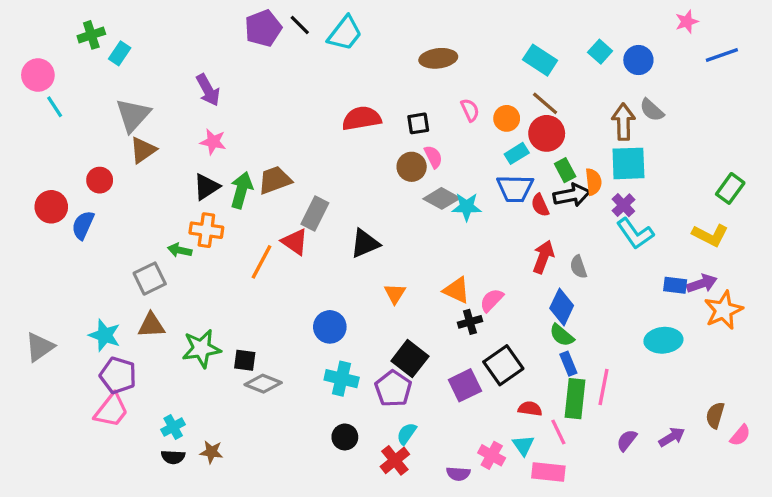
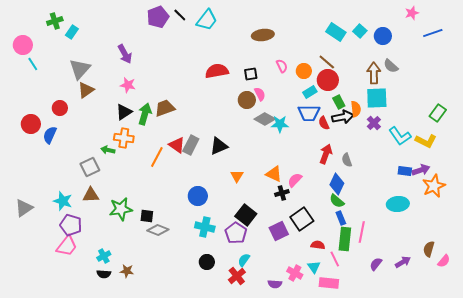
cyan rectangle: (540, 60) -> (336, 32), moved
gray rectangle: (315, 213) -> (191, 145), moved
cyan L-shape: (635, 233) -> (400, 136), moved

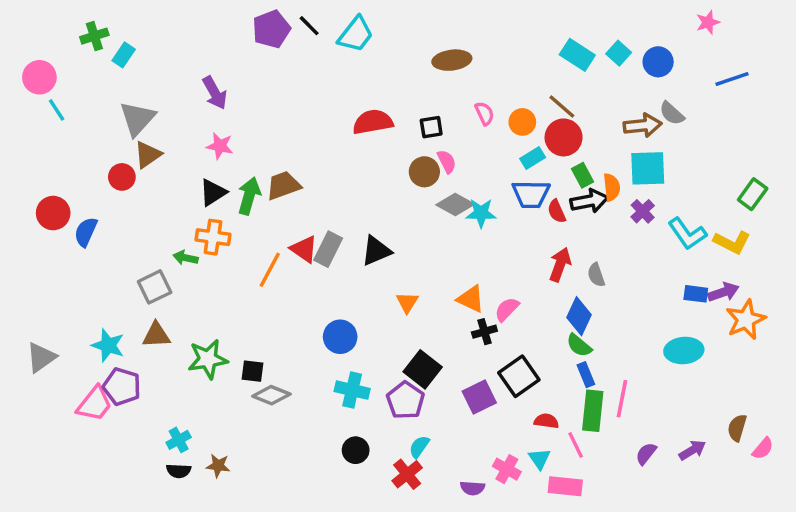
blue line: (433, 33) -> (732, 79), moved
brown arrow: (374, 73) -> (643, 125), turned 85
red circle: (60, 108) -> (122, 177), moved
pink trapezoid: (67, 246) -> (94, 404), moved

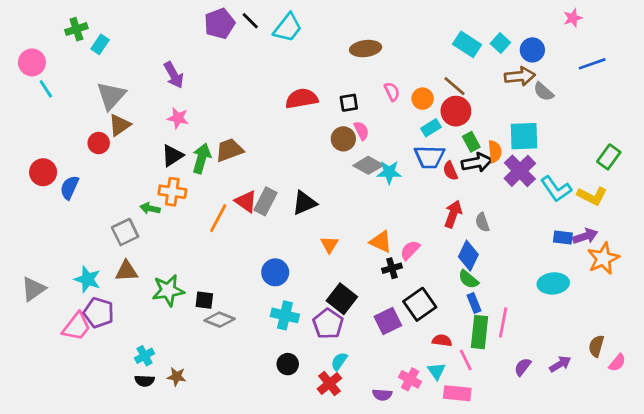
brown arrow: (643, 125) -> (520, 76), moved
purple cross: (643, 211) -> (520, 171), size x1.6

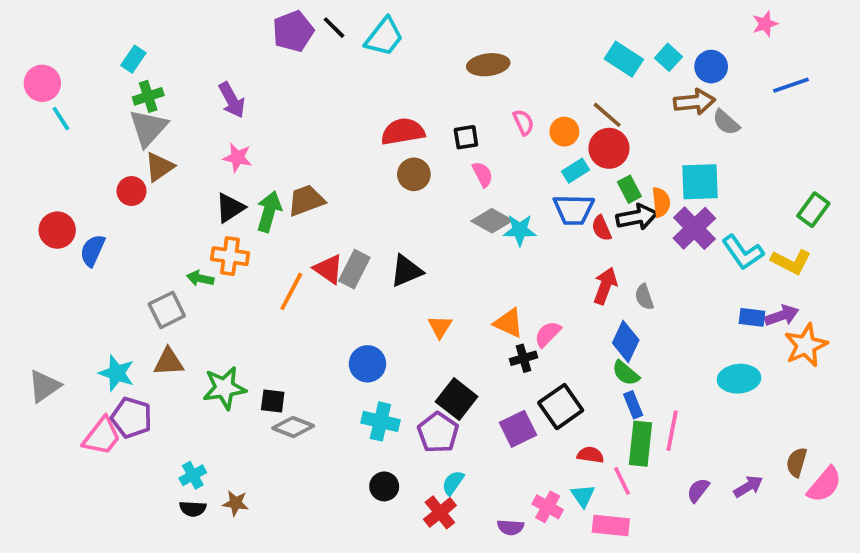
green cross: (76, 29) -> (148, 96), moved
brown circle: (343, 139) -> (414, 174), moved
pink semicircle: (617, 363) -> (824, 485), size x1.5

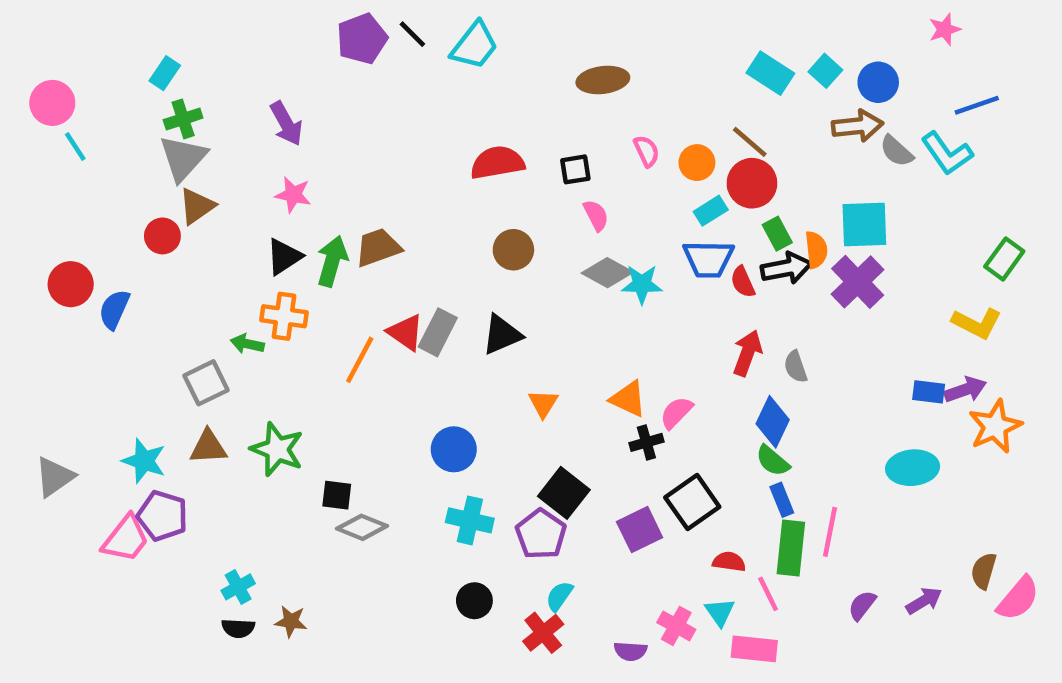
brown circle: (414, 174) -> (513, 250), moved
cyan L-shape: (743, 252) -> (947, 153), moved
green star: (224, 388) -> (277, 449), moved, turned 30

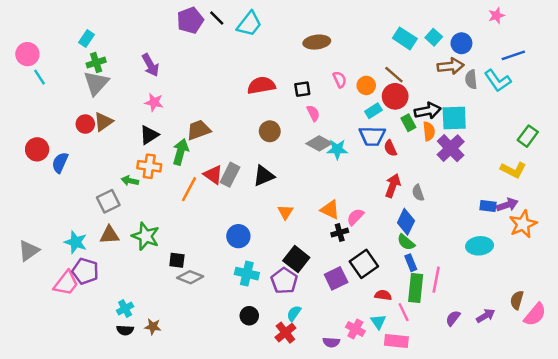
gray semicircle: (897, 151) -> (471, 79), turned 42
brown triangle: (197, 206) -> (103, 122), moved
green arrow: (332, 261) -> (181, 152), moved
black arrow: (786, 268) -> (428, 111), moved

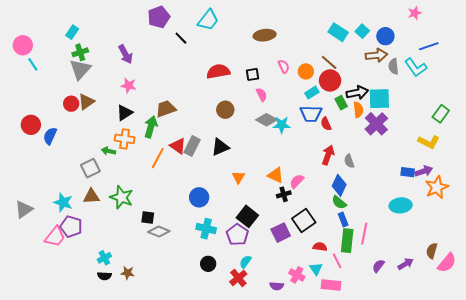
black line: (217, 18) -> (181, 38), moved

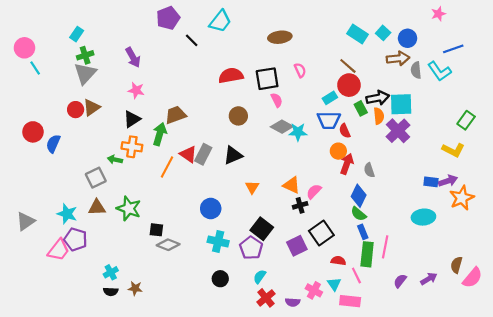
orange circle: (306, 71) -> (338, 151), moved
black square: (252, 74) -> (267, 79), size x1.6
red cross: (238, 278) -> (266, 298), moved

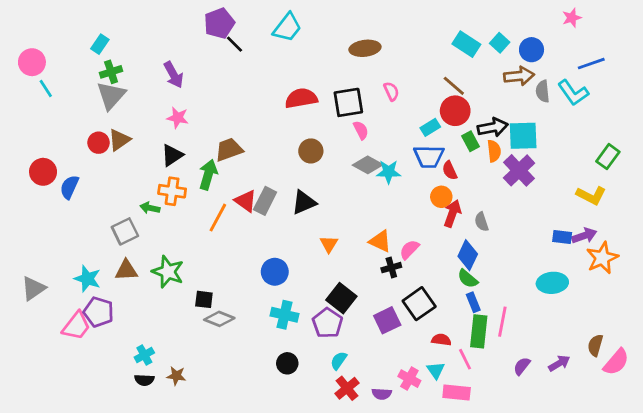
black line: (192, 40) -> (235, 44), moved

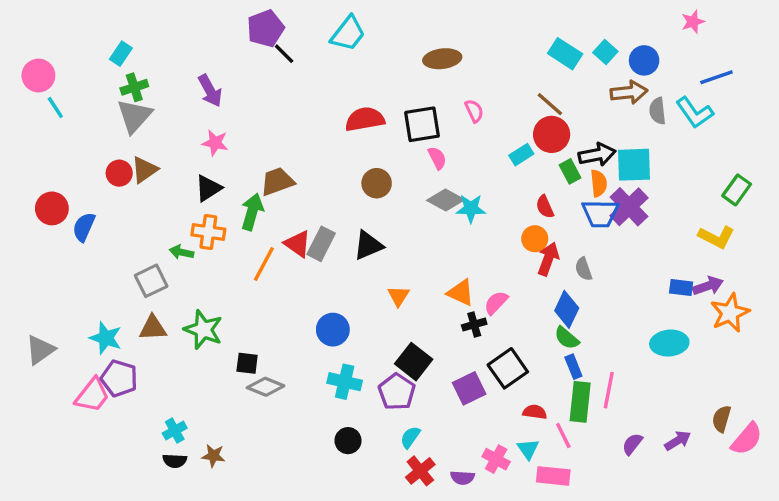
blue trapezoid: (429, 157) -> (600, 213), moved

